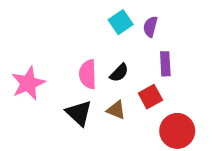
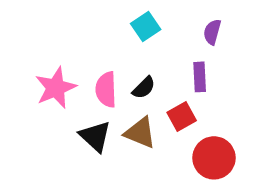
purple semicircle: (150, 27) -> (212, 32), moved
pink star: (28, 83) -> (56, 88), moved
brown triangle: (116, 110) -> (140, 133), size x1.4

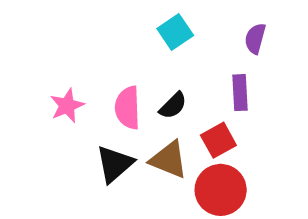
pink star: (56, 88) -> (67, 106), size x0.7
black triangle: (95, 136) -> (115, 164), turned 36
red circle: (214, 158) -> (221, 190), moved

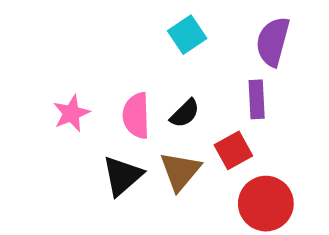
purple semicircle: (255, 39) -> (273, 42), size x1.5
brown triangle: (169, 160) -> (180, 171), turned 48
red circle: (221, 190) -> (266, 204), moved

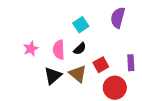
cyan square: (187, 35) -> (81, 25), moved
purple rectangle: (257, 99) -> (131, 63), moved
brown triangle: (180, 171) -> (78, 74), turned -30

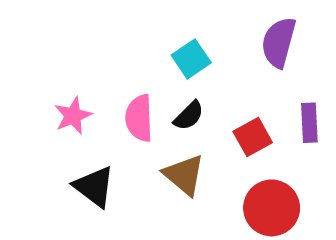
purple rectangle: (131, 63) -> (309, 123), moved
red square: (101, 65) -> (253, 137), moved
black triangle: (53, 76) -> (94, 187), moved, turned -42

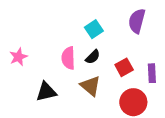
pink star: (73, 116) -> (18, 57), moved
purple rectangle: (309, 123) -> (152, 73), moved
black triangle: (94, 187) -> (46, 92), turned -50

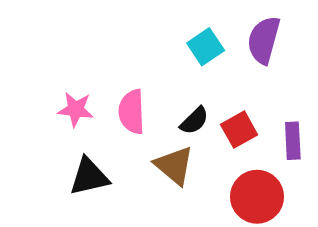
cyan square: (94, 29) -> (206, 47), moved
pink star: (18, 57) -> (76, 109), moved, turned 30
black semicircle: (93, 57) -> (194, 121), moved

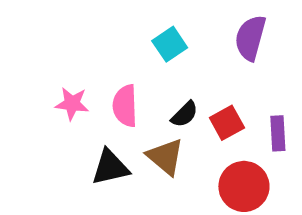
cyan square: (206, 47) -> (170, 44), moved
black triangle: (89, 177) -> (110, 167), moved

